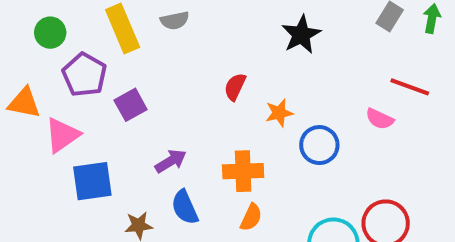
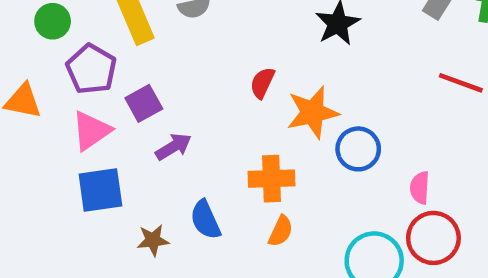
orange star: (279, 113) -> (313, 112), size x1.6
pink semicircle: (380, 119) -> (420, 188), moved, turned 68
pink triangle: (62, 135) -> (91, 131), moved
purple arrow: (171, 161) -> (173, 147), moved

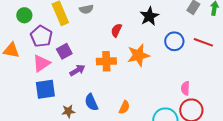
red semicircle: (262, 83) -> (116, 30), moved
blue circle: (358, 149) -> (174, 41), moved
orange cross: (272, 179) -> (106, 61), moved

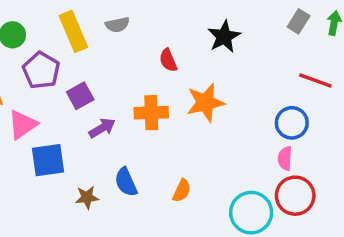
red semicircle: (116, 30) -> (168, 60), turned -48
blue circle: (174, 41) -> (292, 123), moved
pink triangle: (41, 63) -> (23, 125), moved

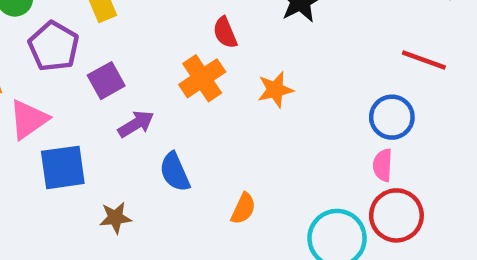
orange star: (205, 103) -> (275, 90), size x0.7
orange cross: (151, 113) -> (202, 78), moved, turned -32
blue semicircle: (126, 182) -> (175, 172), moved

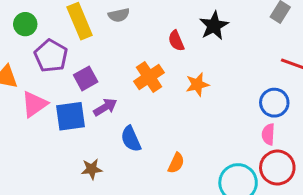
red semicircle: (225, 33) -> (176, 41), moved
blue square: (63, 167) -> (71, 116), moved

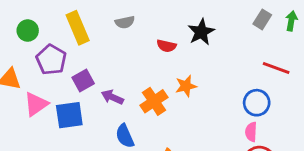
gray semicircle: (119, 15) -> (125, 22), moved
red semicircle: (176, 41) -> (166, 46), turned -54
orange cross: (149, 77) -> (154, 101), moved
purple arrow: (105, 107) -> (112, 97), moved, turned -125

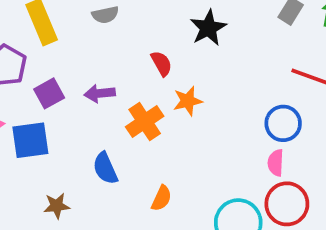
red semicircle: (166, 46) -> (161, 63), moved, turned -132
purple arrow: (112, 97) -> (100, 93), moved, turned -30

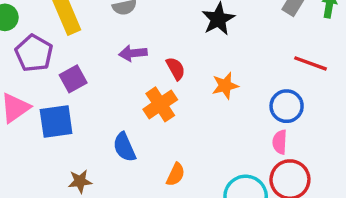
red semicircle: (161, 63) -> (176, 69), moved
purple arrow: (100, 93) -> (133, 53), moved
orange star: (188, 101) -> (225, 86), moved

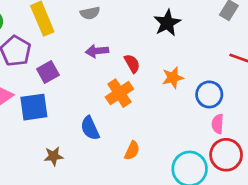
blue circle: (287, 106) -> (209, 94), moved

